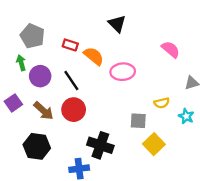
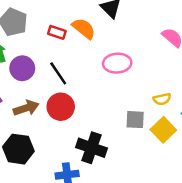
orange semicircle: (94, 56) -> (84, 28), moved
brown arrow: (43, 111) -> (26, 108), turned -60
yellow square: (154, 144) -> (163, 130), moved

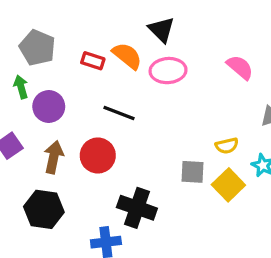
pink ellipse: (117, 63) -> (168, 71), moved
black line: (58, 73) -> (119, 113), moved, turned -35
brown arrow: (26, 108) -> (54, 157), turned -60

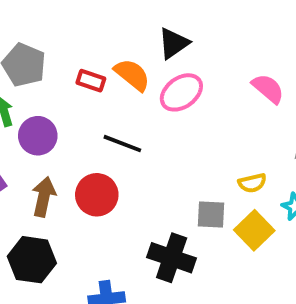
black triangle: (161, 30) -> (174, 43), turned 40
pink ellipse: (168, 71) -> (181, 92), turned -32
black cross: (137, 208) -> (172, 258), moved

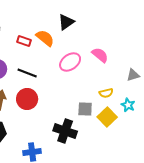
pink semicircle: (268, 89) -> (100, 55), moved
pink ellipse: (181, 92) -> (70, 62), moved
black line: (122, 144) -> (27, 73), moved

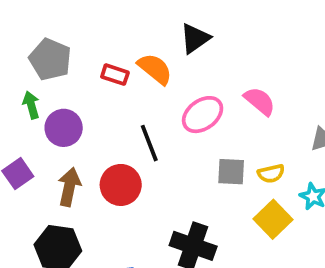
black line: (27, 73) -> (149, 143), moved, turned 48
gray square: (85, 109) -> (231, 172), moved

